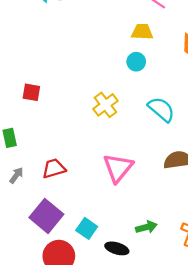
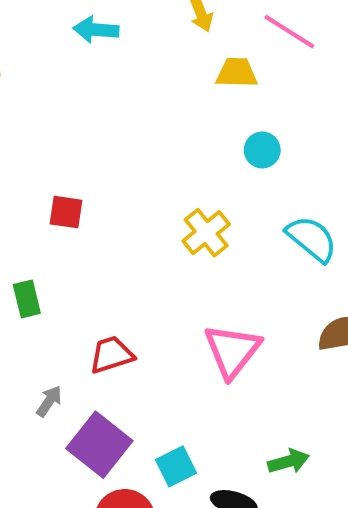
yellow trapezoid: (142, 32) -> (237, 73), moved
gray arrow: (16, 175) -> (49, 401), moved
cyan square: (87, 228) -> (176, 466), turned 30

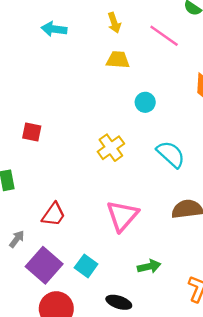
yellow trapezoid: (237, 73) -> (118, 60), moved
red trapezoid: (112, 355) -> (54, 214), turned 140
green arrow: (288, 461) -> (149, 266), moved
cyan square: (176, 466) -> (86, 266), moved, turned -30

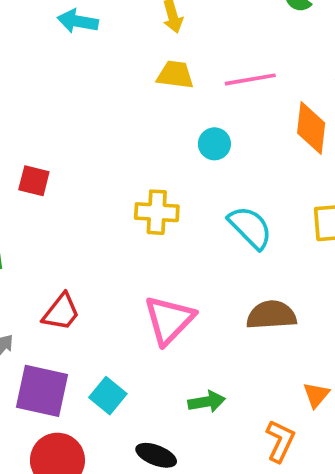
pink line: (164, 36) -> (250, 79), moved, turned -48
yellow cross: (111, 148) -> (157, 212), turned 36
purple square: (44, 265) -> (42, 391), turned -32

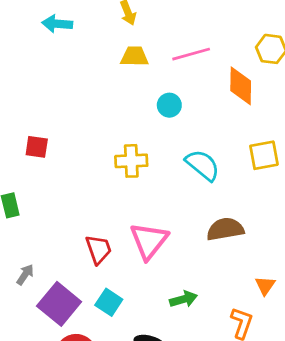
red trapezoid: (61, 312) -> (99, 249), moved, turned -52
purple square: (42, 391) -> (59, 304), turned 33

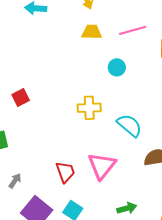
red square: (37, 147) -> (21, 98), turned -36
cyan semicircle: (203, 165) -> (129, 125), moved
gray arrow: (25, 275) -> (15, 181), moved

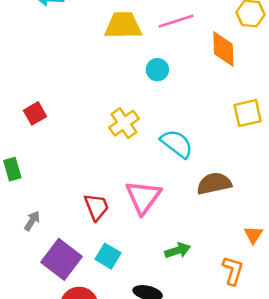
yellow trapezoid: (92, 32) -> (123, 25), size x1.4
yellow cross: (89, 108) -> (124, 123), turned -30

